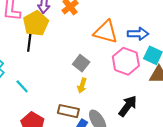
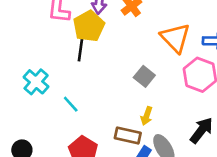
orange triangle: (106, 32) -> (175, 38), turned 30
yellow arrow: (82, 86) -> (147, 116), moved

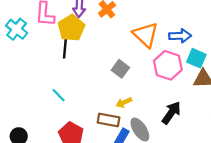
cyan cross: (36, 82) -> (17, 29), moved
yellow arrow: (147, 116) -> (124, 102), turned 49

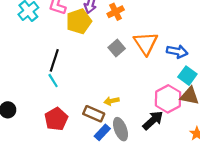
black line: (65, 46) -> (54, 60), moved
pink hexagon: (168, 65) -> (168, 99), moved
gray square: (120, 69) -> (117, 48), moved

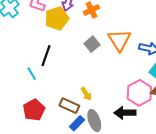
black line: (54, 60) -> (46, 56), moved
yellow arrow: (111, 101) -> (86, 94), turned -112
black arrow: (153, 120) -> (125, 113), turned -140

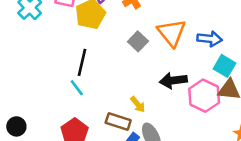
cyan line: (32, 74) -> (77, 88), moved
black arrow: (125, 113) -> (173, 80), moved

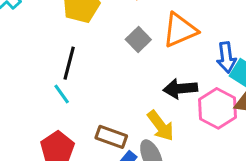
orange triangle: (172, 33) -> (180, 30), turned 44
blue arrow: (210, 39) -> (226, 57), moved, turned 75
yellow arrow: (138, 104) -> (161, 126), moved, size x1.5

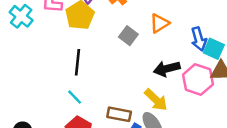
orange triangle: (180, 30) -> (159, 23), size x0.7
cyan line: (62, 94) -> (75, 97), moved

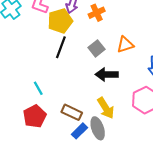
black line: (78, 62) -> (61, 47), moved
black arrow: (167, 69) -> (107, 75), moved

